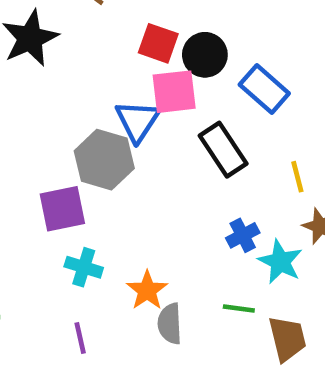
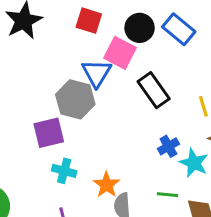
red square: (158, 43) -> (89, 21), moved
blue rectangle: (264, 89) -> (179, 29), moved
pink square: (174, 92) -> (120, 53), turned 36

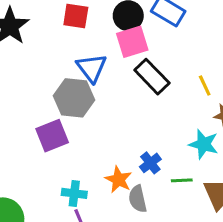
pink square: (120, 53) -> (132, 42), moved, turned -36
blue cross: (168, 146) -> (150, 163), moved
cyan cross: (64, 171) -> (74, 193), moved

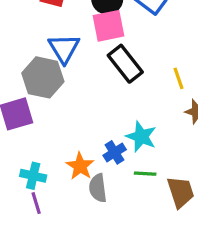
cyan star: (204, 144) -> (141, 137), moved

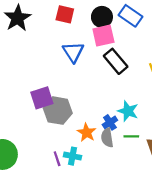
gray hexagon: (43, 77) -> (58, 111), moved
cyan cross: (33, 176) -> (73, 156), moved
gray semicircle: (98, 188) -> (107, 138), moved

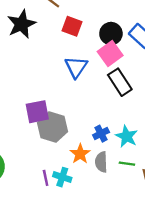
pink square: (103, 36) -> (110, 54), turned -30
blue cross: (110, 122) -> (101, 134), moved

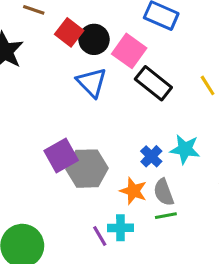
red square: (72, 26) -> (69, 32), turned 36
black circle: (111, 34) -> (94, 39), moved
green line: (127, 164) -> (166, 216), moved

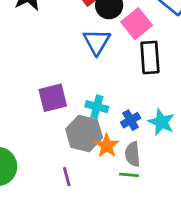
black rectangle: (153, 83) -> (150, 57), turned 32
gray hexagon: (87, 169) -> (84, 133), moved
cyan cross: (120, 228) -> (97, 107), moved

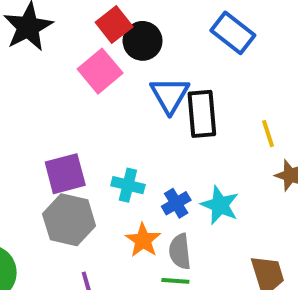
pink square: (137, 24) -> (100, 71), moved
blue triangle: (97, 42) -> (170, 95), moved
gray hexagon: (84, 133) -> (69, 220), moved

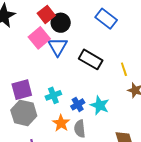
blue triangle: (170, 95) -> (58, 47), moved
black rectangle: (202, 114) -> (91, 59), turned -55
cyan cross: (128, 185) -> (53, 95), turned -35

